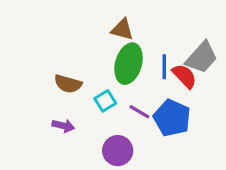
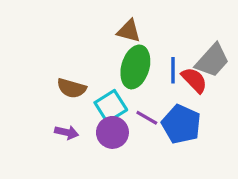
cyan square: (105, 101) -> (111, 106), size x1.4
purple circle: (118, 151) -> (112, 132), moved

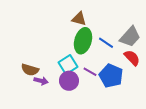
blue line: (173, 70) -> (106, 43), turned -56
red semicircle: (194, 80) -> (132, 58), moved
brown semicircle: (72, 88) -> (30, 70), moved

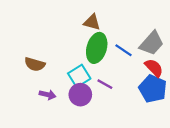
brown semicircle: (30, 70) -> (35, 64), moved
blue pentagon: (111, 76) -> (153, 89), moved

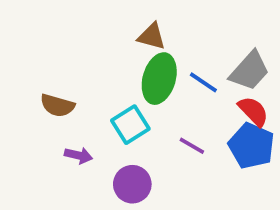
purple line: (105, 84) -> (192, 146), moved
purple circle: (80, 95) -> (132, 184), moved

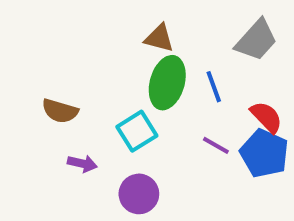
gray trapezoid: (250, 71) -> (256, 40), moved
blue line: (203, 82) -> (214, 87), turned 36
purple line: (192, 146) -> (216, 145), moved

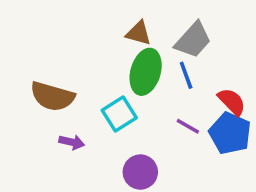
gray trapezoid: (256, 40) -> (193, 40), moved
brown semicircle: (60, 111) -> (52, 96), size x1.4
purple circle: (139, 194) -> (140, 172), moved

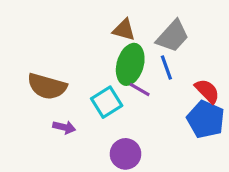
purple line: (188, 126) -> (140, 90), moved

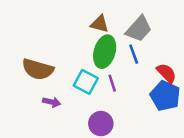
purple line: (140, 90) -> (112, 83), moved, turned 42
cyan square: (107, 102) -> (86, 82), turned -30

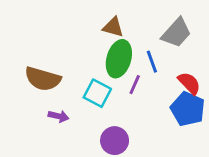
gray trapezoid: (139, 29) -> (176, 33), moved
purple line: (112, 83) -> (135, 85), moved, turned 42

